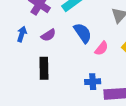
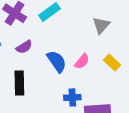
blue semicircle: (83, 33) -> (57, 61), moved

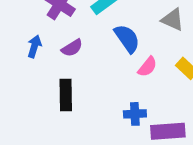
gray triangle: (101, 25) -> (173, 20), turned -48
blue semicircle: (57, 61) -> (127, 39), moved

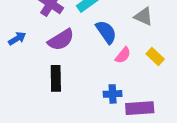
blue arrow: (34, 46) -> (17, 38), moved, turned 42
purple semicircle: (72, 48) -> (61, 40), size x1.5

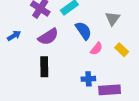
gray triangle: (144, 17) -> (113, 19), turned 42

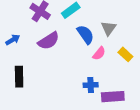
gray triangle: (113, 19) -> (109, 28), moved
black rectangle: (44, 67) -> (19, 77), moved

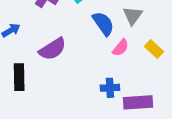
purple semicircle: (49, 41) -> (52, 49), moved

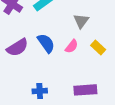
blue semicircle: (103, 24) -> (46, 43), moved
blue cross: (110, 88) -> (40, 91), moved

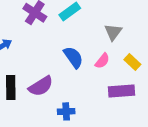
purple semicircle: (17, 47) -> (41, 86), moved
purple rectangle: (85, 90) -> (122, 91), moved

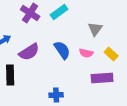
pink semicircle: (102, 61) -> (86, 53), turned 64
purple semicircle: (41, 86) -> (29, 52), moved

